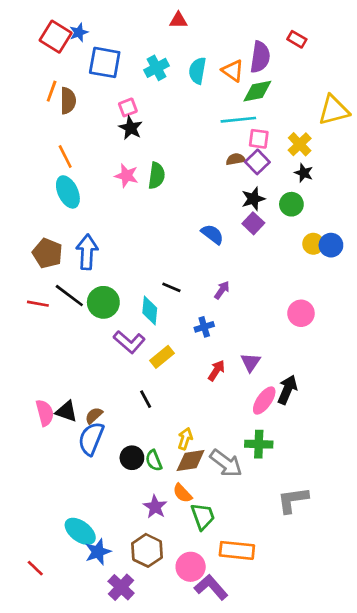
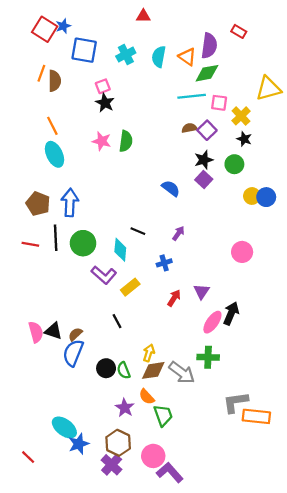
pink square: (259, 139) -> (219, 103), moved
black line: (69, 296) -> (56, 238), turned 50
orange rectangle: (237, 550) -> (256, 416), moved
purple cross: (121, 587) -> (112, 465), moved

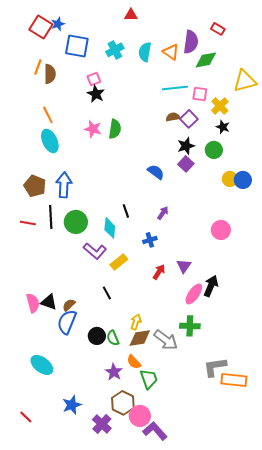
green diamond: (207, 73) -> (206, 60), moved
black line: (138, 231) -> (126, 211), turned 48
cyan ellipse: (64, 427) -> (42, 365), moved
brown hexagon: (118, 443) -> (123, 403), moved

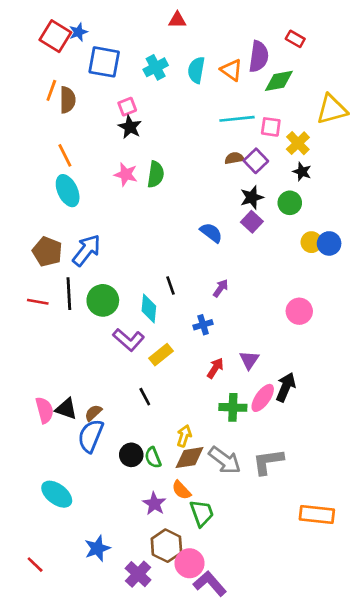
blue arrow: (64, 185) -> (87, 250), turned 35
green cross: (190, 326) -> (233, 407), moved
gray L-shape: (215, 367) -> (268, 462), moved

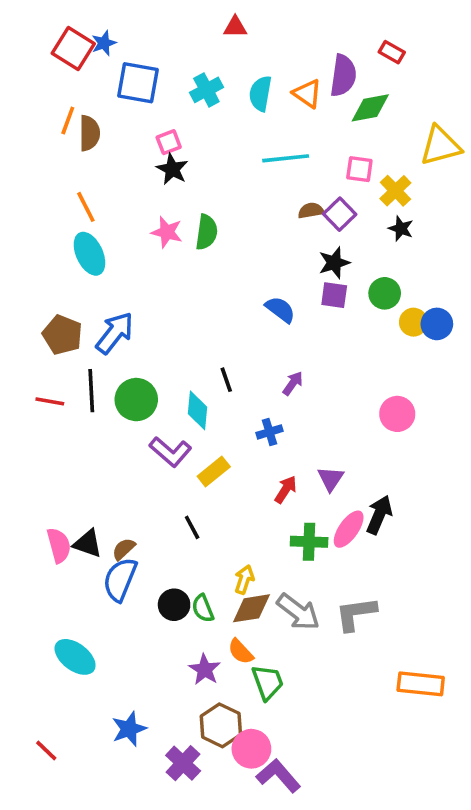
cyan line: (237, 119) -> (286, 158), moved
green circle: (290, 203) -> (385, 293), moved
purple square: (252, 222) -> (334, 295), turned -35

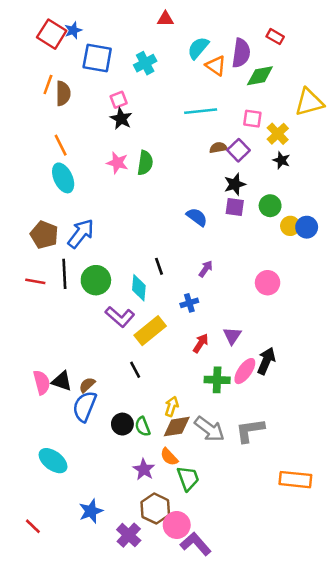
cyan semicircle: (260, 94) -> (198, 48), moved, turned 30
pink circle: (397, 414) -> (268, 283), moved
yellow rectangle: (214, 472) -> (150, 331), size x1.4

